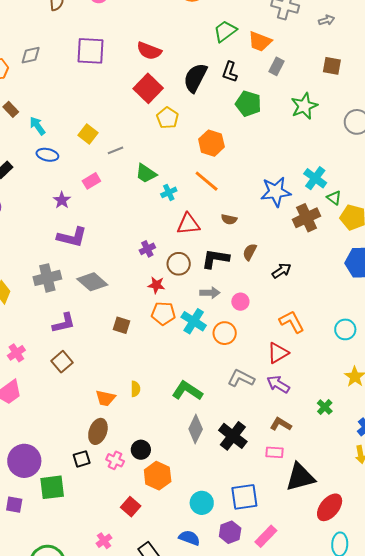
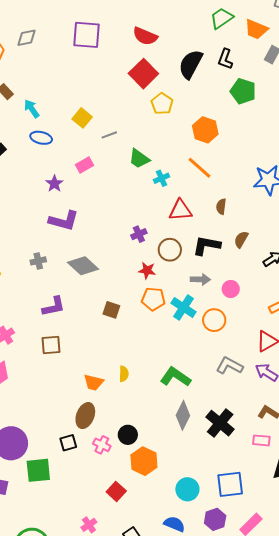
brown semicircle: (229, 219) -> (221, 207), turned 84
gray cross: (47, 278) -> (38, 261), size x0.6
brown square: (62, 362) -> (51, 345), turned 35

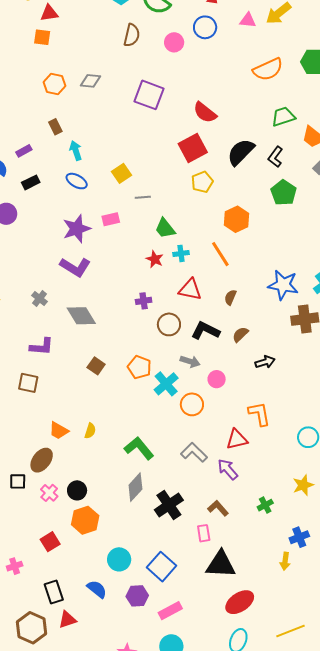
purple star: (54, 184) -> (77, 229), size x1.6
gray cross: (38, 261) -> (40, 299), turned 35
red star: (147, 270) -> (155, 259), moved
pink rectangle: (261, 440) -> (204, 533), turned 60
blue square: (230, 484) -> (162, 567), turned 32

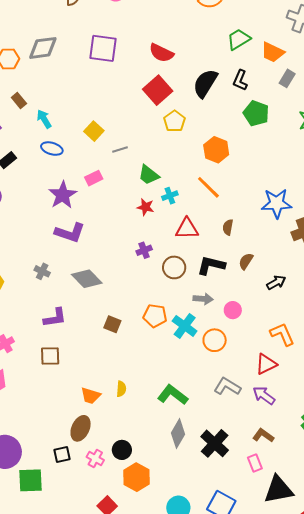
gray diamond: (90, 81) -> (43, 48), size x1.4

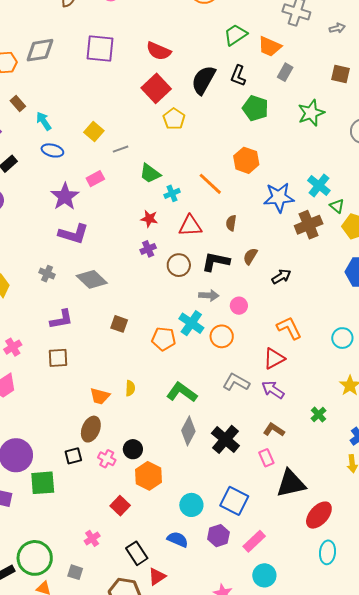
orange hexagon: (216, 150) -> (246, 160), moved
red star: (145, 207) -> (149, 219), moved
orange pentagon: (155, 316) -> (164, 339), moved

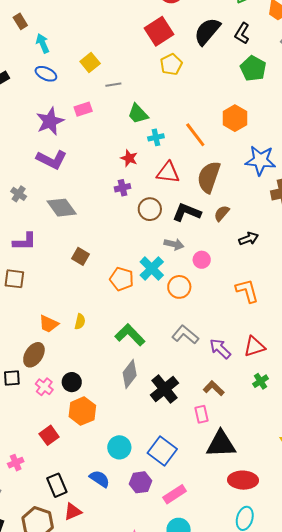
brown semicircle: (231, 223) -> (209, 177), size x2.0
red triangle: (274, 359) -> (254, 347), moved
red ellipse: (319, 515) -> (243, 480), turned 40

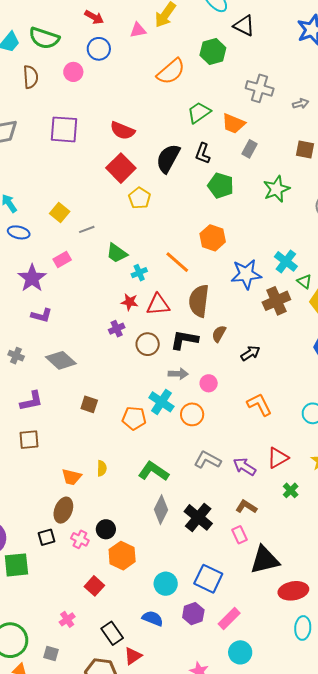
red star: (129, 158) -> (130, 302), moved
purple L-shape: (52, 160) -> (41, 315), size x0.7

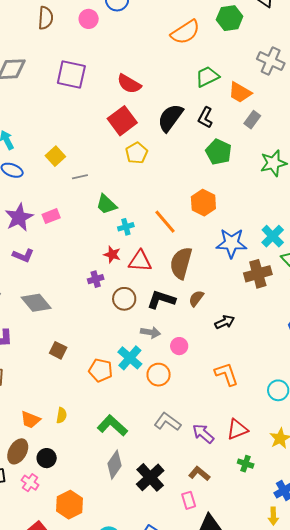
pink rectangle: (62, 260) -> (51, 216), moved
green cross: (291, 490) -> (246, 464), turned -35
black circle: (106, 529) -> (47, 458), moved

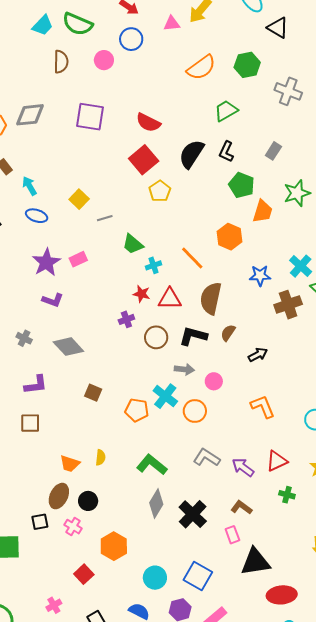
green hexagon: (230, 18) -> (247, 65), moved
orange trapezoid: (240, 92) -> (263, 211), moved, turned -100
blue star: (232, 243) -> (260, 276), size x0.7

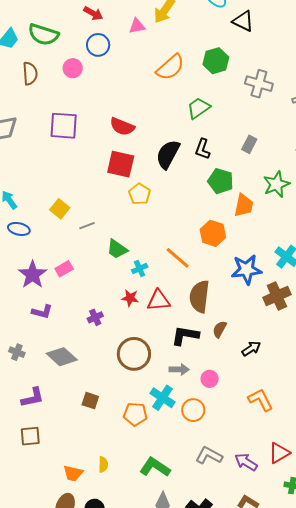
red square: (144, 160) -> (121, 164), turned -32
blue star: (260, 276) -> (247, 270), size x1.4
purple cross: (126, 319) -> (95, 317), moved
brown circle: (156, 337) -> (134, 354), moved, size x1.4

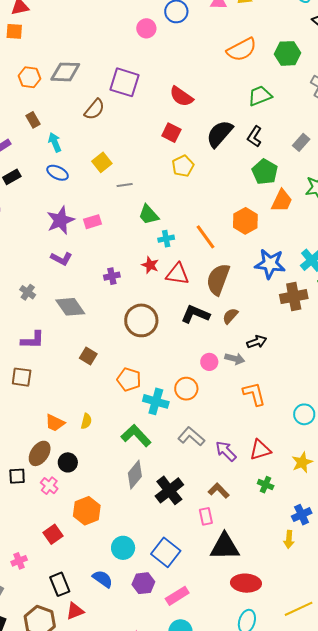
brown semicircle: (30, 73) -> (94, 109), moved, turned 30
red square: (121, 164) -> (171, 133), size x0.7
gray arrow: (179, 369) -> (235, 359), moved
cyan cross: (163, 398) -> (156, 401), moved, turned -30

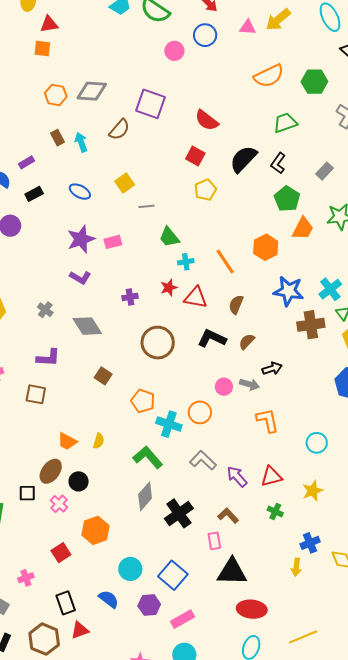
cyan arrow: (55, 142) -> (81, 142), moved
red star: (150, 265) -> (169, 288), turned 30
brown semicircle: (218, 279) -> (236, 305), size x0.6

